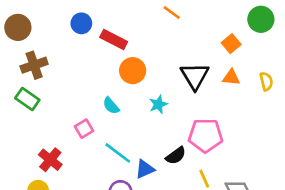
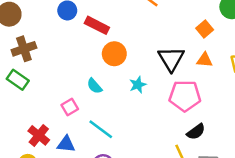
pink pentagon: (206, 135) -> (185, 96), moved
black semicircle: (176, 156) -> (196, 132), moved
blue triangle: (145, 169) -> (66, 144), moved, turned 30

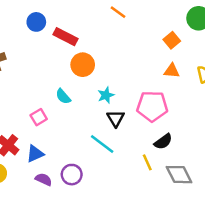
black triangle: (171, 59) -> (116, 118), moved, size x0.7
cyan line: (101, 129) -> (102, 144), moved
blue triangle: (66, 144) -> (35, 154), turned -30

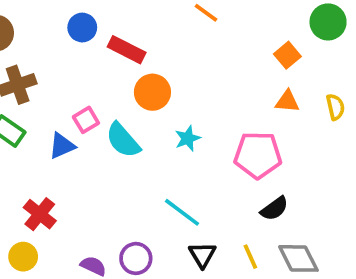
cyan semicircle: (63, 96) -> (123, 140), size x1.5
pink square: (39, 117) -> (86, 120), moved
black triangle: (116, 118) -> (202, 255), moved
blue triangle: (35, 154) -> (62, 146), moved
yellow line: (147, 162) -> (250, 257), moved

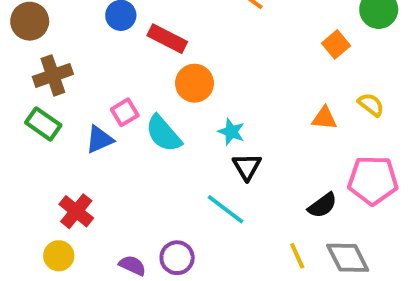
orange triangle: (287, 101) -> (324, 118), moved
yellow semicircle: (335, 107) -> (371, 105), moved, turned -40
cyan star: (188, 138) -> (231, 132), turned -30
pink pentagon: (258, 155) -> (373, 180), moved
black triangle: (202, 255) -> (247, 167), moved

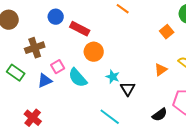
brown cross: (53, 75) -> (35, 48), moved
orange triangle: (324, 118) -> (161, 70), turned -40
black triangle: (247, 167) -> (128, 89), moved

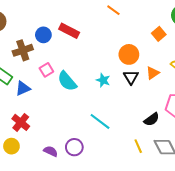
blue circle: (56, 17) -> (43, 35), moved
orange circle: (94, 52) -> (129, 54), moved
blue triangle: (45, 81) -> (23, 88), moved
black triangle: (128, 89) -> (131, 77), moved

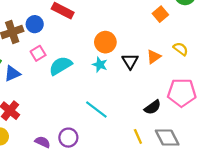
blue circle: (43, 35) -> (35, 24), moved
orange circle: (129, 54) -> (105, 42), moved
cyan semicircle: (67, 81) -> (60, 66), turned 100

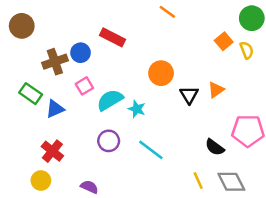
yellow semicircle: (181, 49) -> (247, 50), moved, turned 32
cyan star: (100, 65) -> (137, 109), moved
black semicircle: (153, 107) -> (215, 147), turned 72
purple circle: (68, 138) -> (109, 141), moved

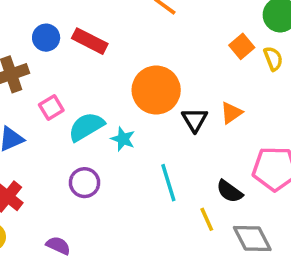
blue circle: (81, 53) -> (46, 38), moved
orange circle: (161, 73) -> (156, 90), size x1.4
cyan line: (151, 150) -> (168, 183), moved, turned 36
yellow line: (198, 180) -> (207, 219), moved

